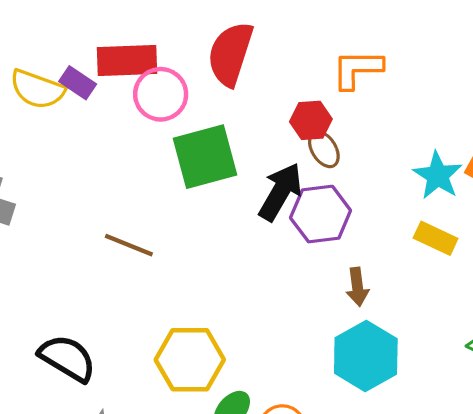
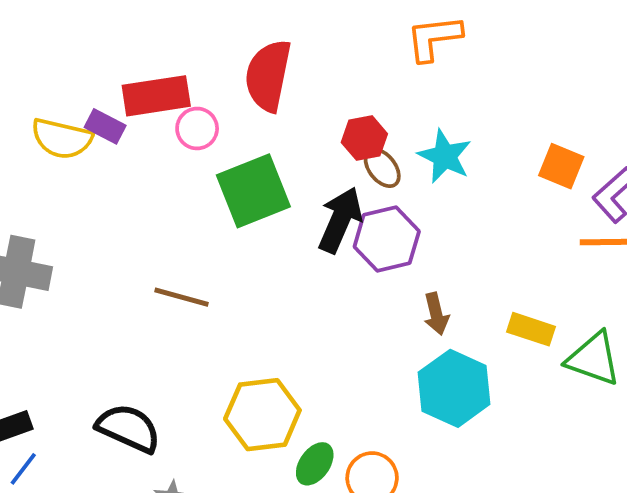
orange L-shape: (357, 69) -> (434, 38), moved
pink circle: (161, 94) -> (197, 128), size x0.7
cyan star: (438, 175) -> (445, 156), moved
yellow rectangle: (436, 238) -> (531, 329), moved

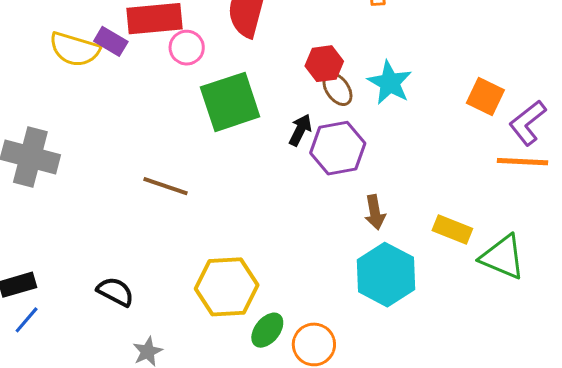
black arrow: (340, 220) -> (300, 130), size x0.6
black semicircle: (129, 428) -> (115, 292), size x0.7

